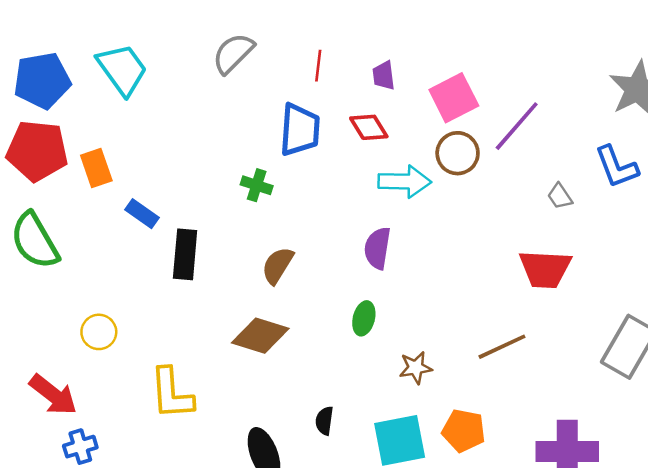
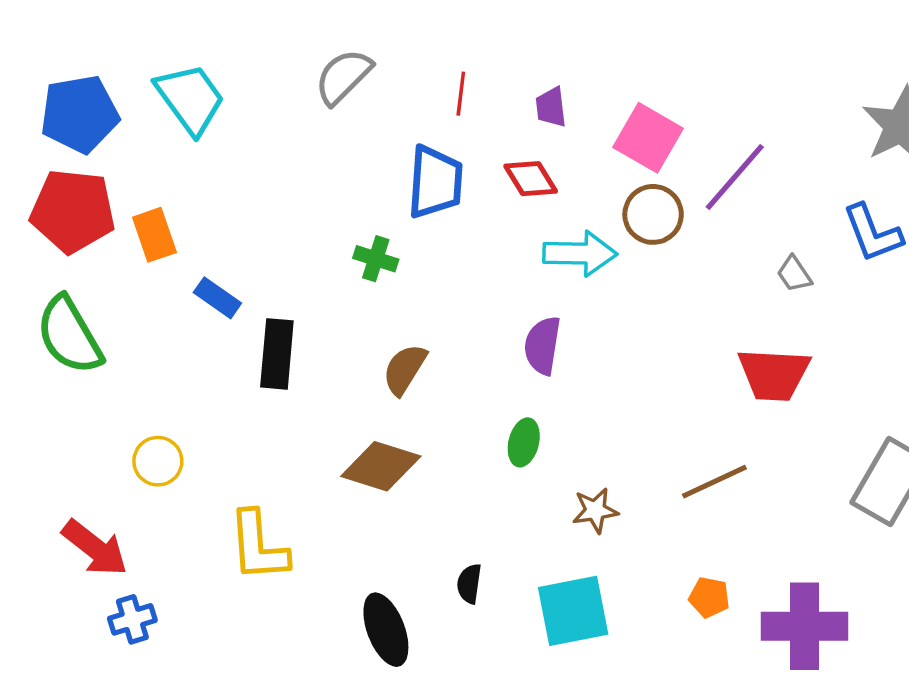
pink square: (454, 98) -> (648, 138), turned -33
orange pentagon: (464, 431) -> (709, 597), moved, size x0.7

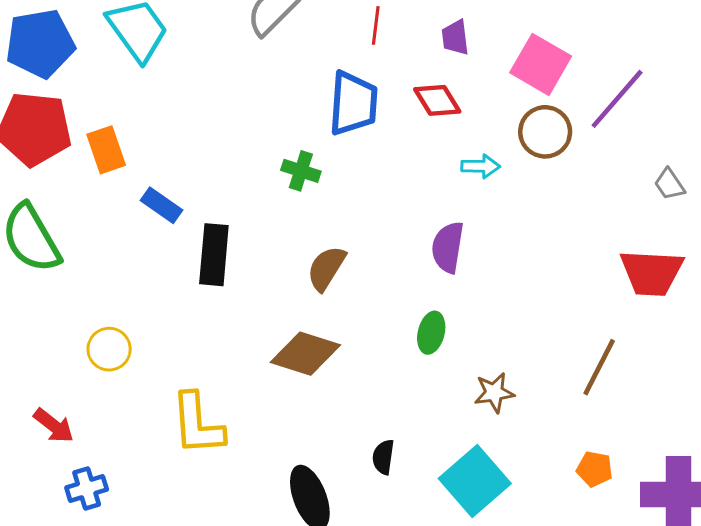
cyan arrow: (580, 254) -> (481, 166), size x0.6
brown line: (714, 482) -> (599, 367), turned -38
red arrow: (95, 548) -> (54, 426), size x0.7
cyan square: (573, 611) -> (475, 481), turned -30

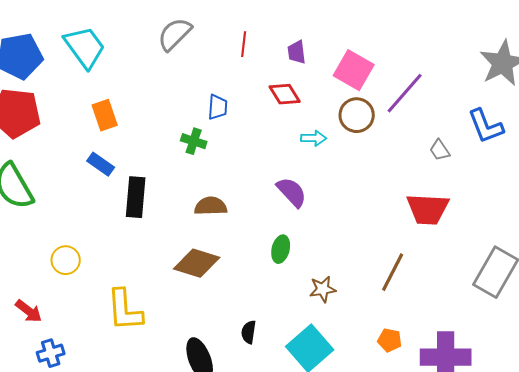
blue trapezoid: (353, 103) -> (218, 107), moved, size x0.6
orange rectangle: (106, 150) -> (105, 115), moved
purple semicircle: (448, 247) -> (292, 192), turned 128
brown semicircle: (326, 268) -> (211, 206), turned 56

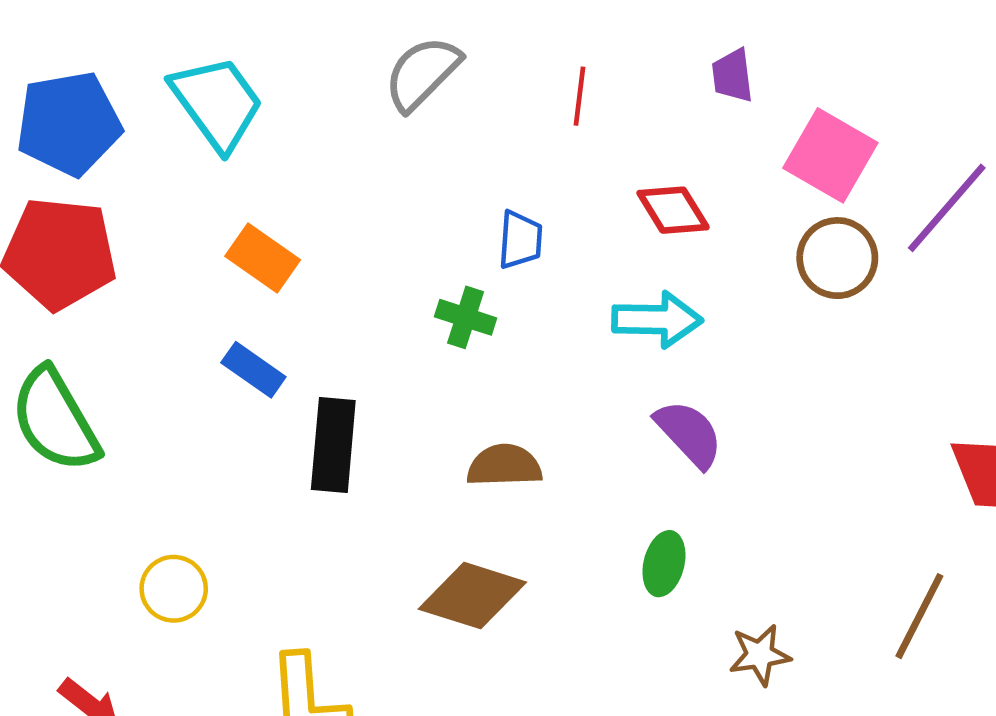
purple trapezoid: (297, 52) -> (732, 76), moved
orange rectangle: (105, 115) -> (263, 258), turned -36
cyan arrow: (314, 138) -> (657, 320), moved, size x1.5

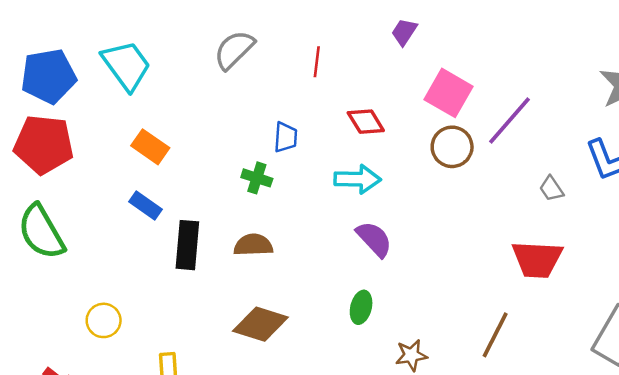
purple trapezoid: (732, 76) -> (404, 32), moved, turned 40
brown semicircle: (504, 466) -> (253, 245), moved

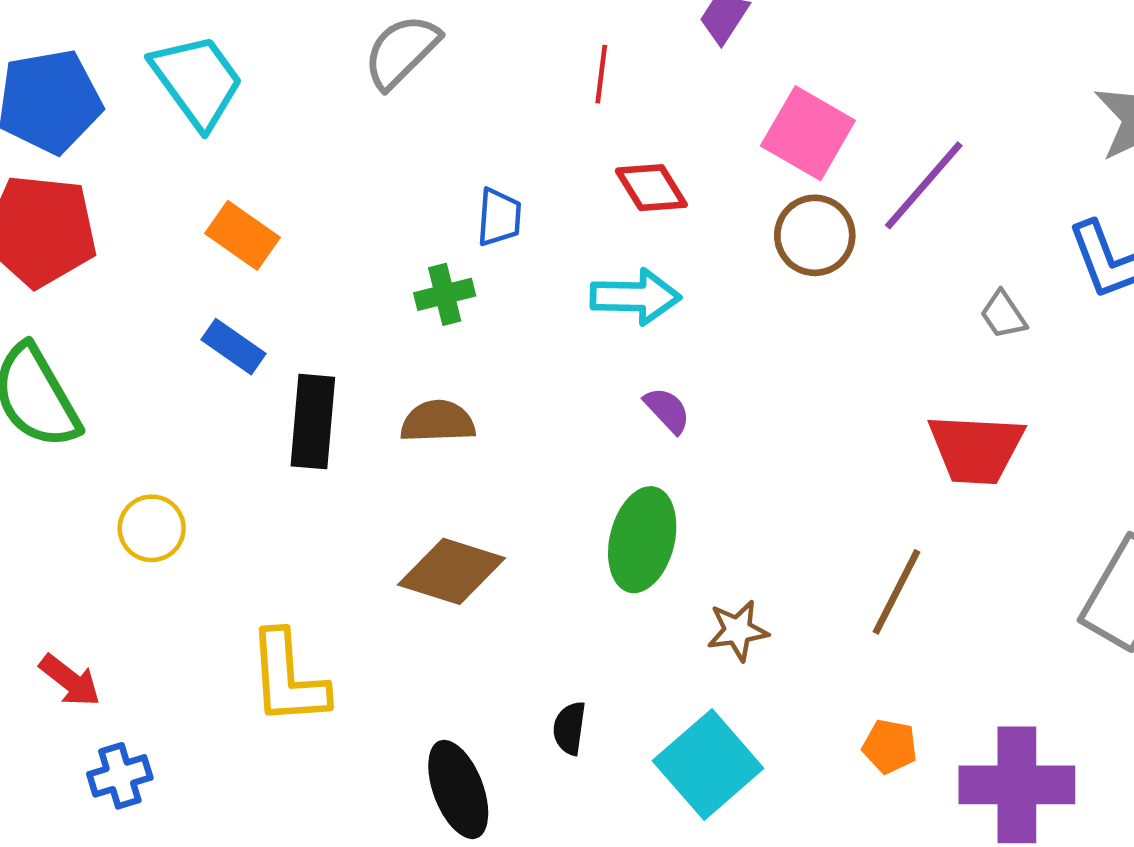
red line: (317, 62) -> (601, 74), moved
green cross: (257, 178) -> (445, 294), turned -32
purple semicircle: (374, 239) -> (667, 410), size x0.7
green ellipse: (361, 307) -> (642, 540), size x1.6
yellow circle: (104, 320) -> (152, 528), moved

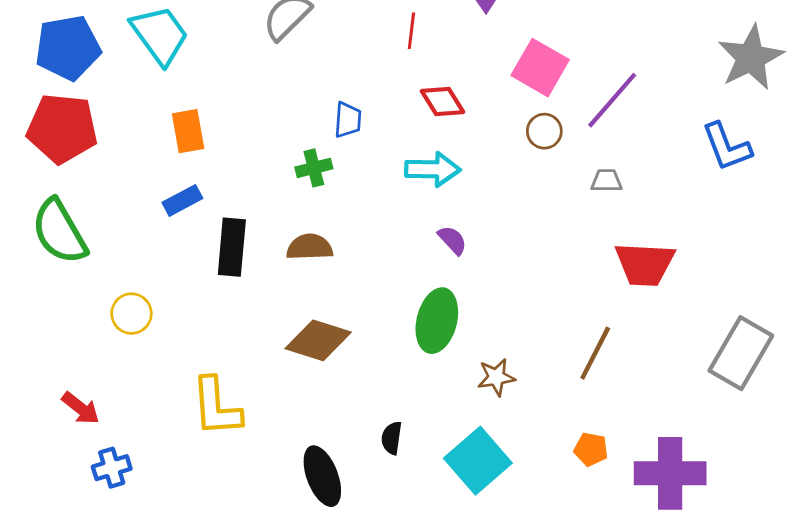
orange rectangle: (242, 235) -> (188, 131), turned 45
brown circle: (815, 235) -> (544, 131), size x0.7
gray trapezoid: (1003, 315) -> (607, 181), moved, turned 124
blue rectangle: (233, 347) -> (182, 200), turned -63

